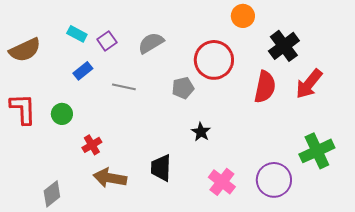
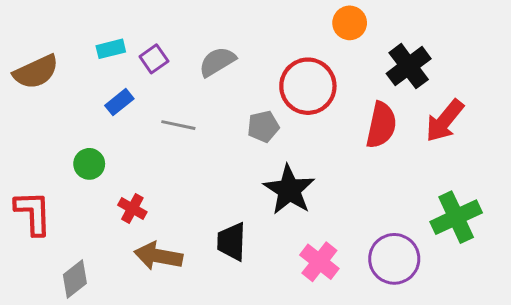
cyan rectangle: (77, 34) -> (111, 49), turned -42
red L-shape: (23, 109) -> (33, 213), moved
black star: (201, 132) -> (289, 190), size x1.8
red cross: (92, 145) -> (132, 208), turned -30

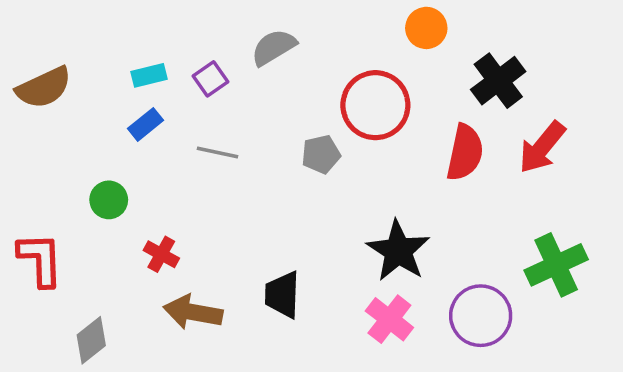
cyan rectangle: (111, 49) -> (149, 75), moved
purple square: (154, 59) -> (210, 79), moved
gray semicircle: (217, 62) -> (274, 47), moved
black star: (289, 190) -> (398, 251), moved

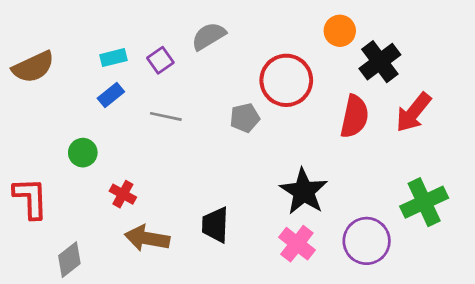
orange circle: (426, 28) -> (340, 31), moved

